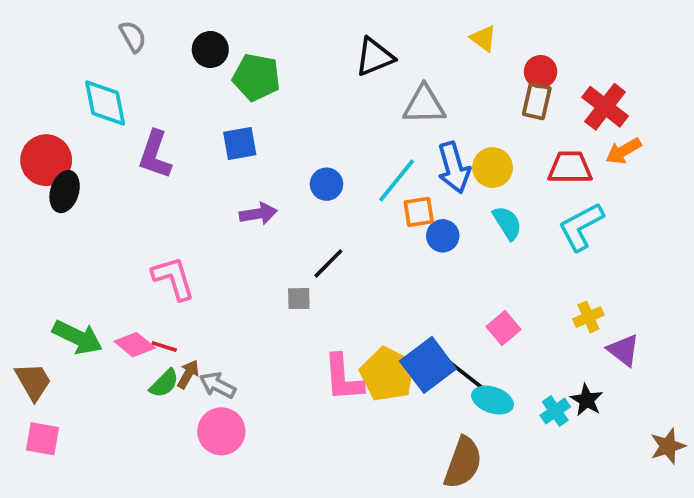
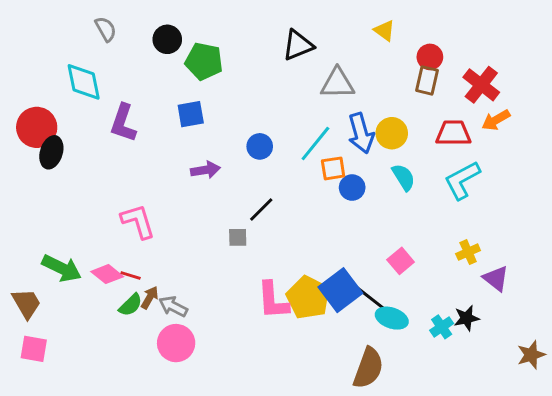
black star: (587, 400) -> (467, 318), turned 30

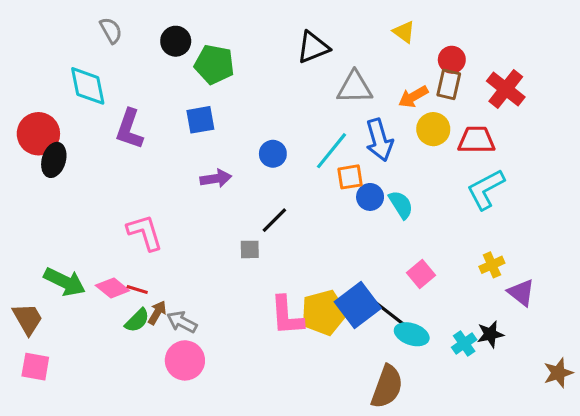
orange arrow: (496, 120) -> (413, 97), moved
yellow circle: (392, 133) -> (433, 129), moved
cyan semicircle: (403, 177) -> (401, 205), moved
yellow pentagon: (308, 298) -> (324, 313), turned 30

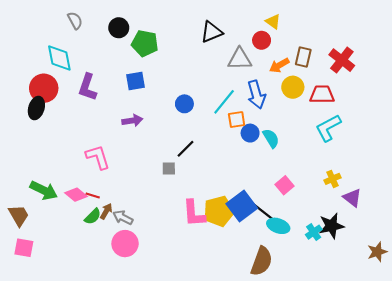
red circle: (452, 60) -> (262, 40), moved
red circle: (38, 134) -> (44, 88), moved
purple arrow: (216, 178) -> (132, 121), moved
black star: (490, 334) -> (331, 226), size x1.4

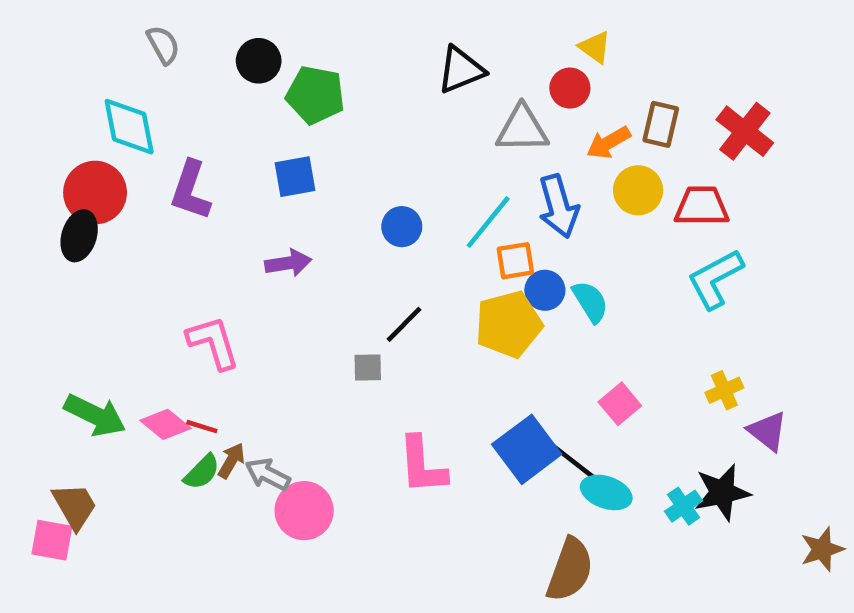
yellow pentagon: (219, 211) -> (509, 324), moved
brown trapezoid: (19, 215) -> (75, 506), moved
pink circle: (125, 244) -> (304, 511), moved

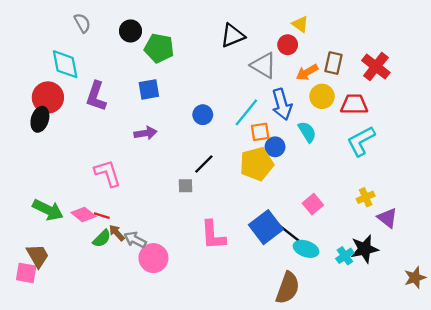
gray triangle: (522, 129) -> (264, 65), turned 32
cyan semicircle: (590, 302) -> (307, 132), moved
brown arrow: (231, 461) -> (117, 233), turned -72

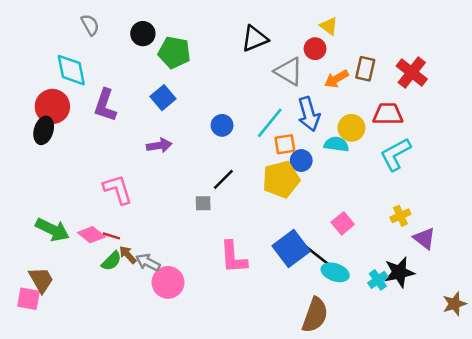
blue square: (149, 89) -> (163, 98), turned -30
yellow circle: (322, 96) -> (351, 128), moved
cyan semicircle: (307, 132) -> (336, 144), turned -50

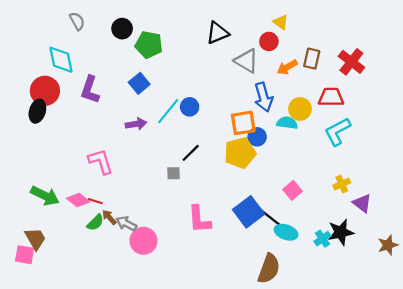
cyan line: (270, 123) -> (168, 111), moved
orange square: (285, 144) -> (243, 123), size x1.4
brown star: (454, 304) -> (388, 245), moved

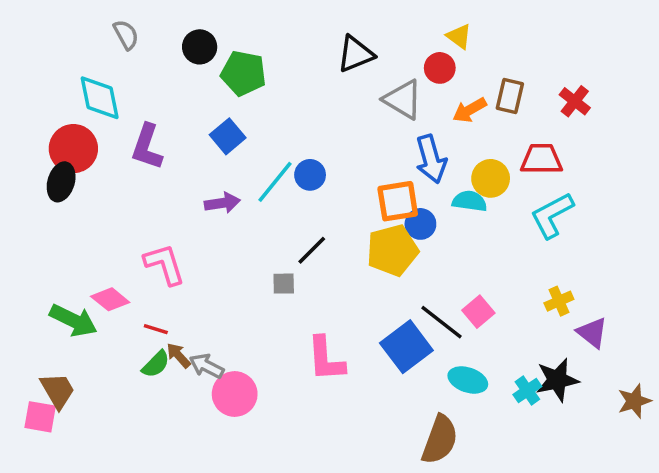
red cross: (351, 62) -> (575, 101), size x0.7
pink diamond: (78, 200) -> (110, 299), moved
black line: (270, 217) -> (441, 322), moved

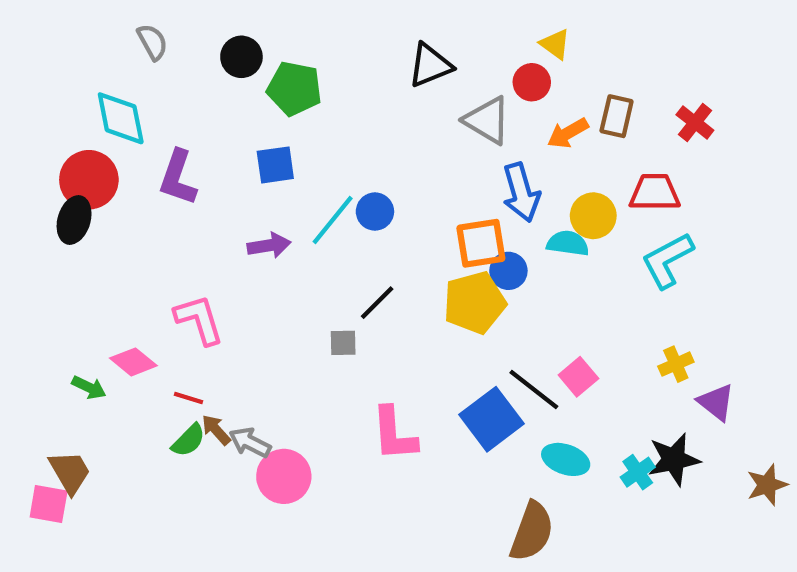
blue square: (228, 136) -> (275, 165), turned 32
green arrow: (73, 320) -> (89, 387), size x0.6

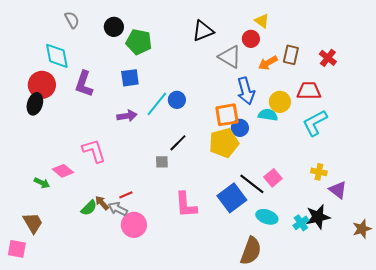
yellow cross: (676, 364) -> (319, 172), turned 35
red line: (188, 398) -> (126, 195), moved, turned -40
pink square: (49, 504) -> (17, 249), moved

